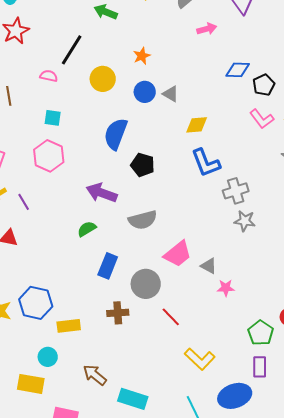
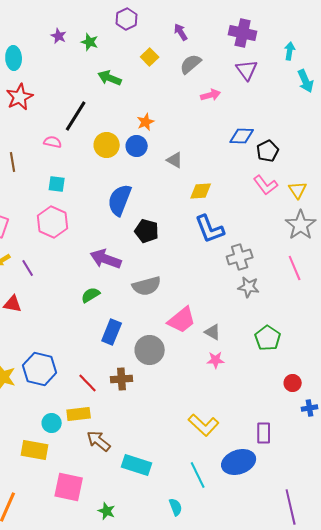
blue circle: (145, 92) -> (137, 146), moved
pink star: (226, 288) -> (216, 360), moved
red line: (171, 317) -> (88, 383), moved
yellow rectangle: (69, 326) -> (79, 414), moved
green pentagon: (261, 333) -> (268, 338), moved

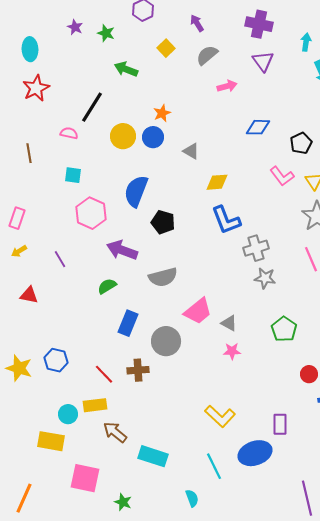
black pentagon: (268, 151) -> (301, 143), moved
pink hexagon: (53, 222) -> (91, 213), moved
purple line: (28, 268) -> (60, 259), moved
blue hexagon: (40, 369) -> (56, 360), size x0.7

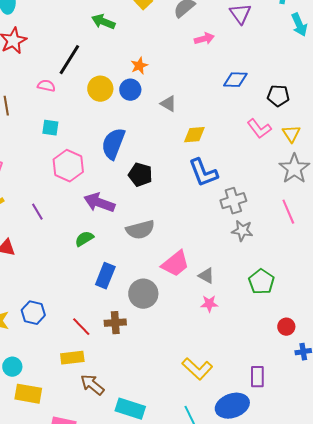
black pentagon: (301, 143) -> (278, 96), turned 30
cyan circle: (68, 414) -> (12, 367), moved

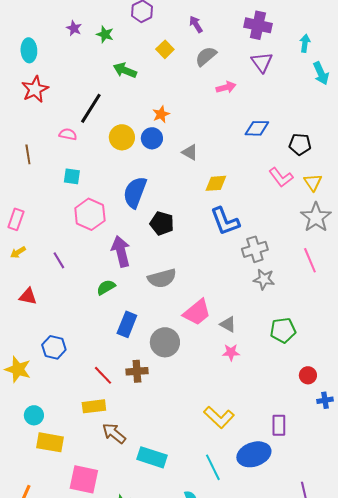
purple arrow: (99, 203) -> (121, 251), turned 56
green pentagon: (261, 282) -> (283, 330), turned 30
blue hexagon: (33, 313) -> (54, 347), moved

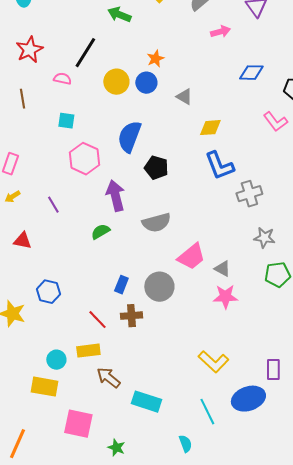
red star: (35, 89) -> (29, 50), moved
gray star: (264, 279) -> (264, 238), moved
blue rectangle: (127, 324) -> (121, 285), moved, size x0.7
pink star: (231, 352) -> (225, 297), size x1.4
cyan circle: (34, 415) -> (56, 360), moved

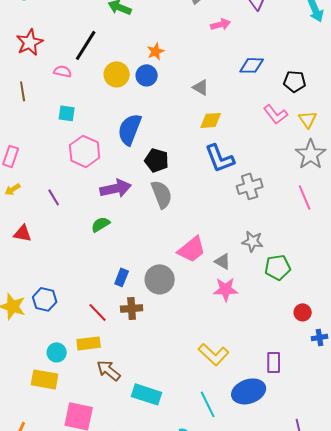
gray triangle: (184, 97) -> (201, 87), moved
purple arrow: (115, 196) -> (116, 188), turned 92
gray semicircle: (156, 223) -> (162, 194), moved, turned -96
gray star: (264, 238) -> (253, 241), moved
blue hexagon: (48, 292) -> (45, 299), moved

